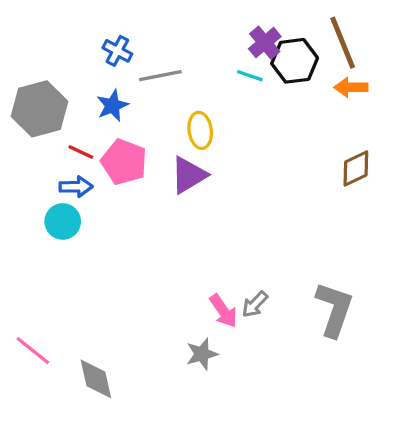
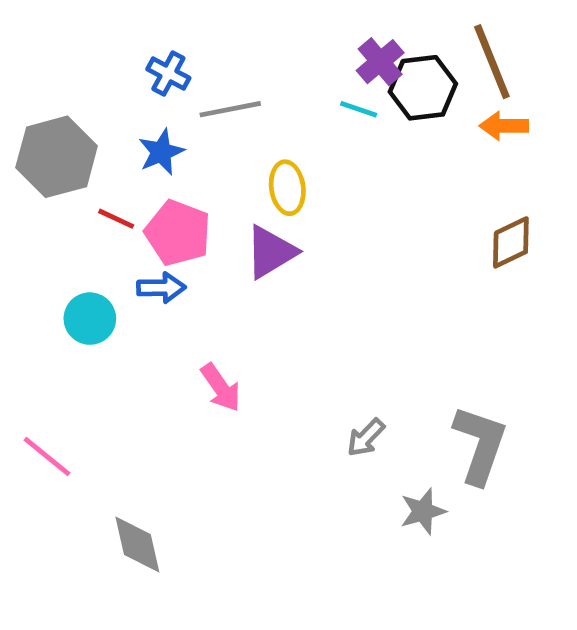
blue arrow: (76, 187) -> (161, 288), moved
pink arrow: (223, 311) -> (221, 388), moved
pink line: (33, 351) -> (47, 457), moved
gray star: (202, 354) -> (423, 511), moved

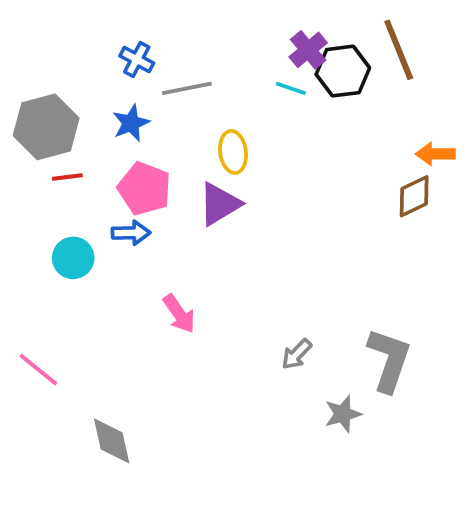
orange arrow: (504, 126) -> (435, 154), moved
red line: (116, 219) -> (67, 177), moved, turned -32

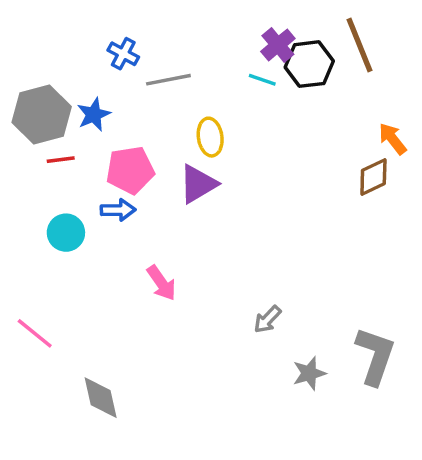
blue star: (131, 123) -> (94, 114), moved
orange arrow: (435, 154) -> (393, 139), turned 52
pink pentagon: (144, 189) -> (130, 170), turned -30
gray L-shape: (389, 360) -> (375, 356), moved

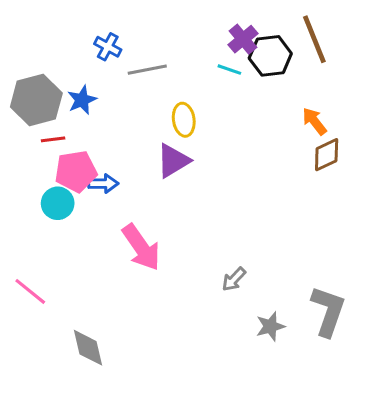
orange arrow: (393, 139) -> (314, 121), moved
pink pentagon: (130, 170) -> (76, 171), moved
pink arrow: (161, 283) -> (141, 247), size x1.5

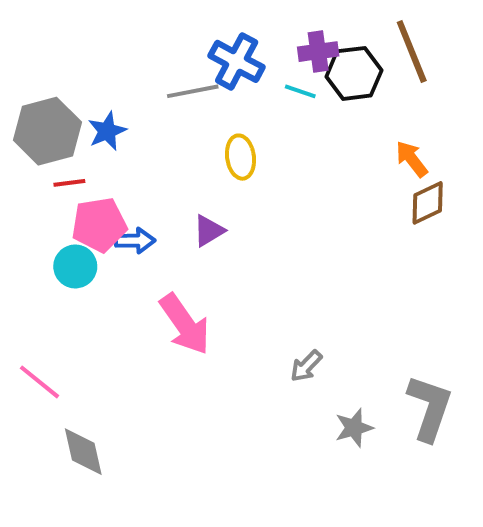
purple cross: (243, 39) -> (318, 52), turned 32
blue cross: (108, 47) -> (237, 61), moved, size x1.5
purple triangle: (173, 161) -> (209, 231), moved, size x0.7
gray diamond: (88, 348) -> (83, 452), moved

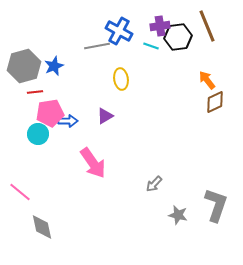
gray star: (354, 428) -> (178, 215), turned 30

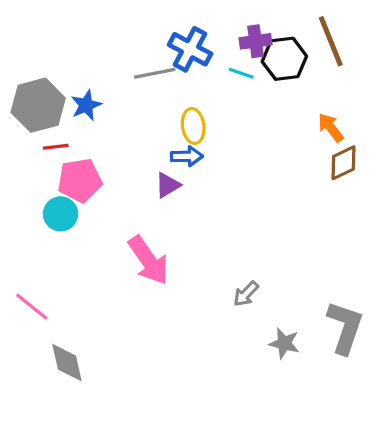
blue arrow: (68, 121) -> (187, 156), moved

